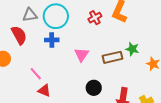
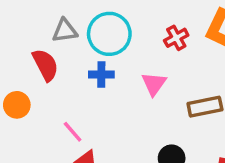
pink triangle: (82, 55) -> (154, 84), moved

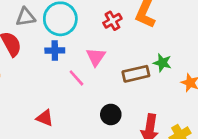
pink line: (73, 132) -> (76, 78), moved

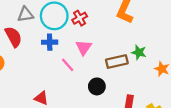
red cross: (112, 21) -> (80, 18), moved
black circle: (111, 114) -> (97, 86), moved

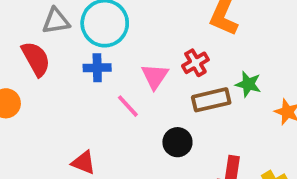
red cross: (80, 18) -> (195, 63), moved

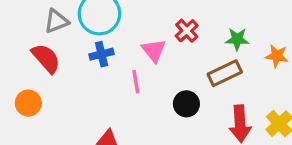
brown rectangle: (211, 100) -> (225, 73), moved
pink line: (128, 106) -> (136, 82), turned 45

